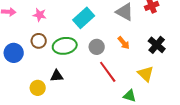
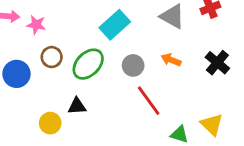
pink star: (40, 15) -> (36, 25), moved
orange arrow: (124, 43) -> (171, 60), turned 152
green ellipse: (65, 46) -> (88, 64), turned -35
yellow triangle: (146, 74) -> (212, 124), moved

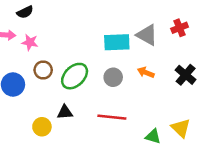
cyan rectangle: (115, 25) -> (117, 42), moved, turned 40
red line: (149, 101) -> (112, 117), moved, turned -48

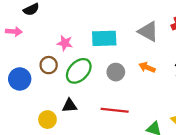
pink star: (30, 42) -> (65, 43), moved
cyan rectangle: (117, 42) -> (104, 38), moved

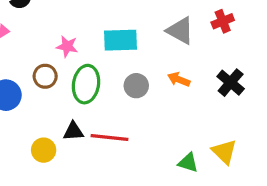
green ellipse: (79, 71) -> (86, 84), turned -36
red line: (115, 110) -> (110, 138), moved

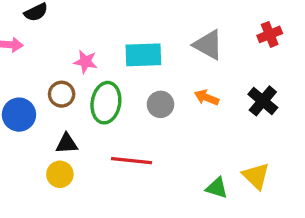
red cross: (223, 21) -> (270, 34), moved
black triangle: (73, 131) -> (67, 144), moved

